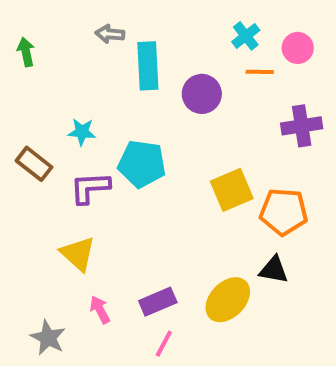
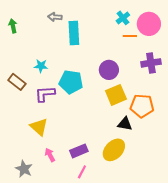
pink circle: (298, 48) -> (149, 24), size x1.5
purple circle: (202, 94) -> (109, 70), moved
black triangle: (274, 270) -> (125, 124), moved

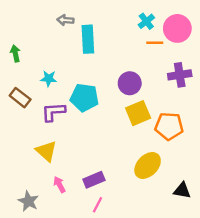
green arrow: (13, 26) -> (15, 53), moved
black triangle: (125, 124) -> (182, 190), moved
yellow ellipse: (114, 150) -> (148, 165), moved

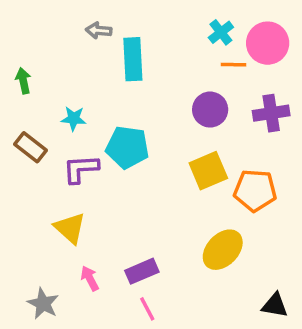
purple circle: (130, 83) -> (210, 110), moved
black triangle: (182, 190) -> (275, 305), moved
pink line: (98, 205) -> (147, 309), turned -56

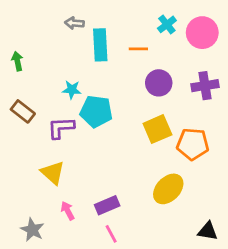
orange line: (233, 65) -> (138, 49), moved
cyan star: (74, 119) -> (72, 90), moved

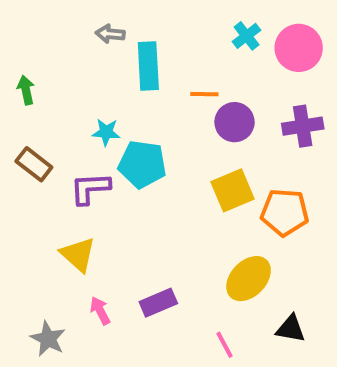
orange line: (138, 49) -> (204, 94), moved
black triangle: (208, 231) -> (291, 329), moved
pink line: (111, 234) -> (224, 345), moved

